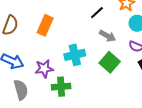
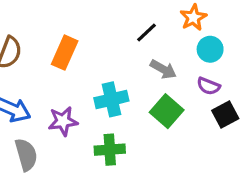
green cross: (61, 87) -> (110, 150), moved

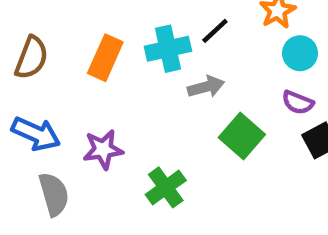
gray arrow: (163, 69) -> (206, 87), moved, turned -44
cyan cross: (111, 99) -> (168, 49), moved
green cross: (110, 150) -> (166, 187), turned -32

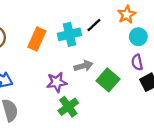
gray arrow: (206, 87) -> (83, 66), moved
purple semicircle: (298, 102) -> (137, 62), turned 56
purple star: (103, 149) -> (57, 82), moved

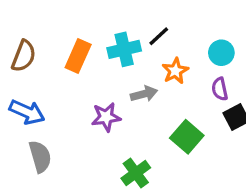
orange star: (127, 15) -> (175, 71), moved
green square: (108, 80) -> (187, 137), moved
green cross: (68, 107) -> (136, 173), moved

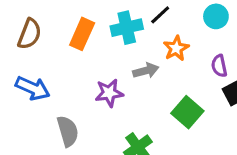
cyan circle: (221, 53) -> (216, 16), moved
gray semicircle: (40, 157) -> (68, 131), moved

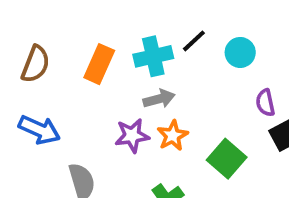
cyan circle: (216, 16) -> (240, 52), moved
orange star: (176, 48) -> (173, 136), moved
gray arrow: (146, 71) -> (159, 99), moved

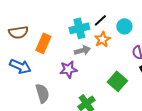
brown semicircle: (35, 64) -> (18, 32), turned 60
orange rectangle: (99, 64) -> (43, 43), moved
orange star: (173, 136) -> (102, 39), moved

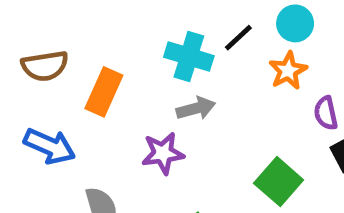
cyan circle: (124, 26) -> (295, 23), moved
cyan cross: (79, 28) -> (189, 56), turned 30
orange star: (102, 39) -> (288, 71), moved

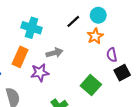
cyan cross: (189, 56) -> (32, 28), moved
orange rectangle: (104, 92) -> (20, 57), moved

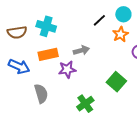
cyan cross: (32, 28) -> (46, 26), moved
orange rectangle: (20, 57) -> (48, 54), turned 54

